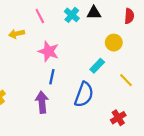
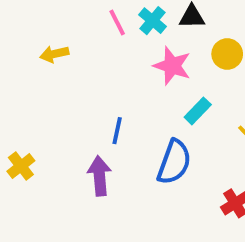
pink line: (40, 16) -> (117, 23), moved
yellow circle: (114, 43) -> (227, 54), moved
pink star: (49, 51) -> (172, 66), moved

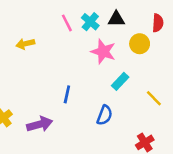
blue semicircle: (174, 162) -> (105, 115), size x0.7
purple arrow: (99, 176) -> (40, 124), moved, turned 80

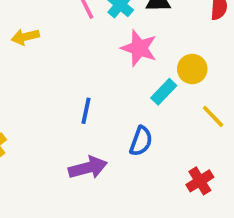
yellow circle: (140, 44) -> (192, 69), moved
purple arrow: (40, 124) -> (88, 168), moved

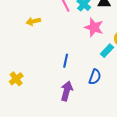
purple arrow: (88, 168) -> (67, 91), turned -60

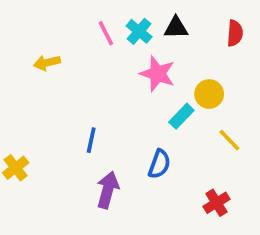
blue line: (66, 61) -> (91, 140), moved

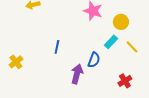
cyan rectangle: (181, 116) -> (111, 42), moved
purple arrow: (108, 190) -> (77, 74), moved

